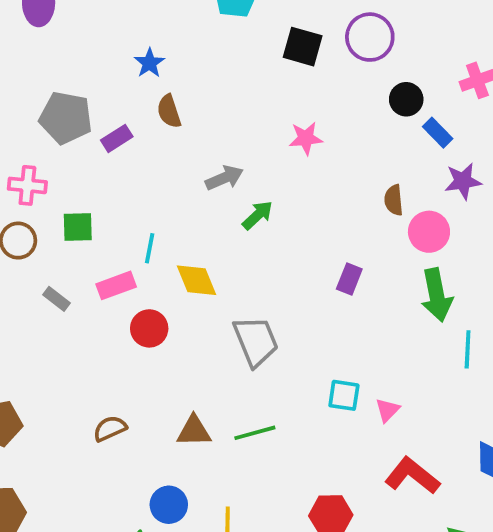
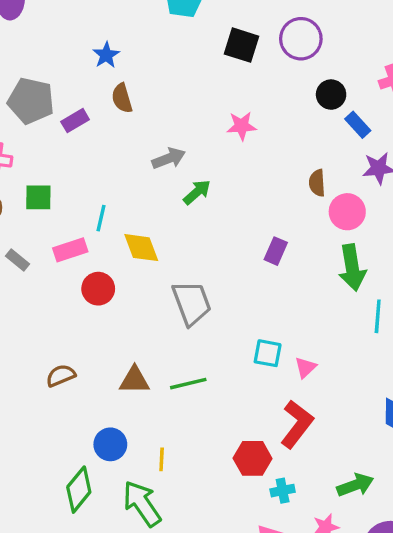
red L-shape: (412, 476) -> (297, 424), moved, turned 87

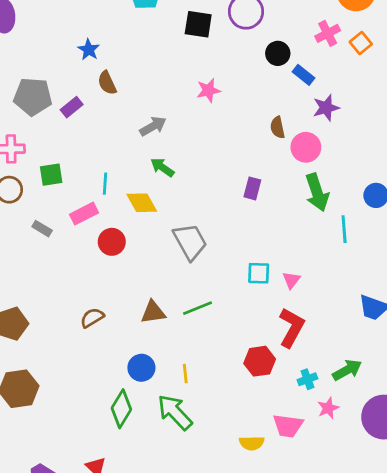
green arrow: (197, 192) -> (162, 167), moved, turned -95
cyan cross: (283, 491) -> (307, 379), moved

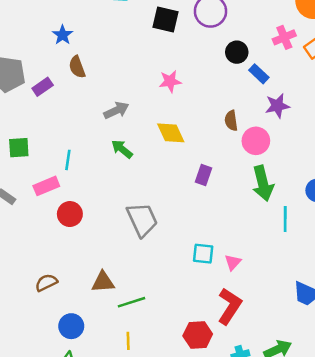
yellow diamond: (142, 203) -> (171, 133), moved
green line: (198, 308) -> (132, 302), moved
blue circle: (141, 368) -> (71, 326), moved

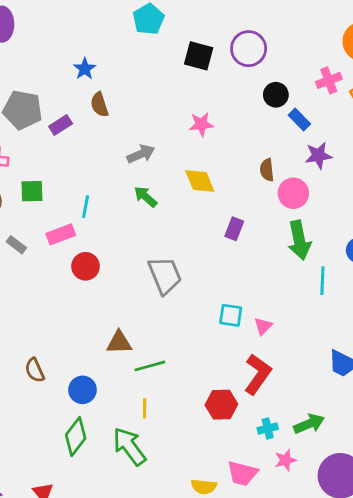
brown semicircle: (46, 283) -> (35, 370), moved, turned -90

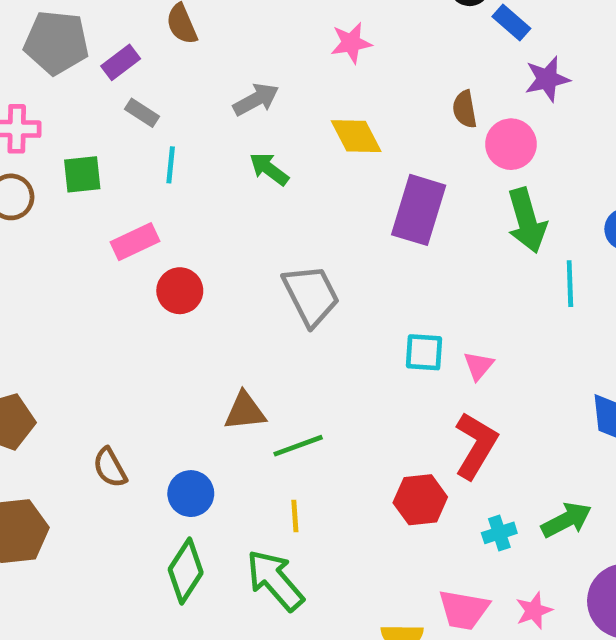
cyan line: (86, 207) -> (171, 165), moved
purple rectangle: (234, 229) -> (419, 210), size x1.8
gray rectangle: (16, 245) -> (142, 113), moved
pink star: (285, 460) -> (534, 611), moved

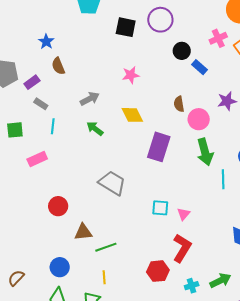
purple star: (547, 79) -> (227, 101), moved
red circle: (180, 291) -> (58, 206), moved
gray trapezoid: (311, 295) -> (112, 183), turned -32
brown semicircle: (110, 468) -> (16, 278), moved, turned 72

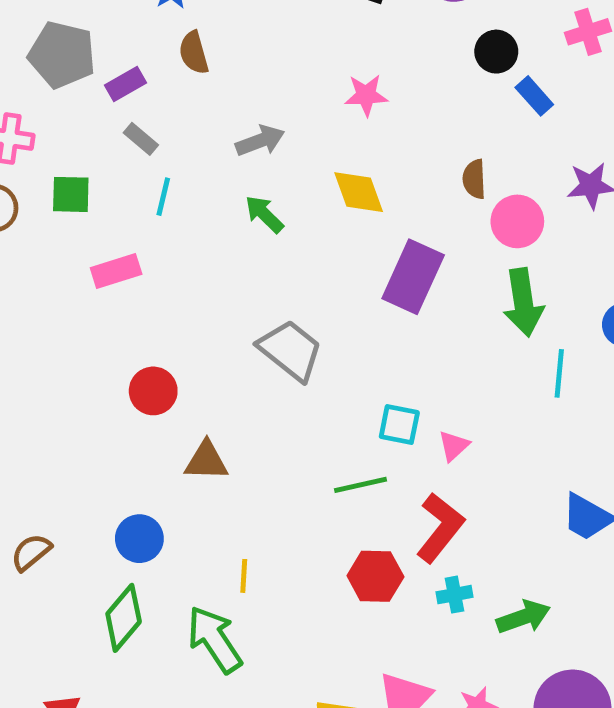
green line: (106, 247) -> (361, 485), moved
cyan cross: (192, 286) -> (454, 595), moved

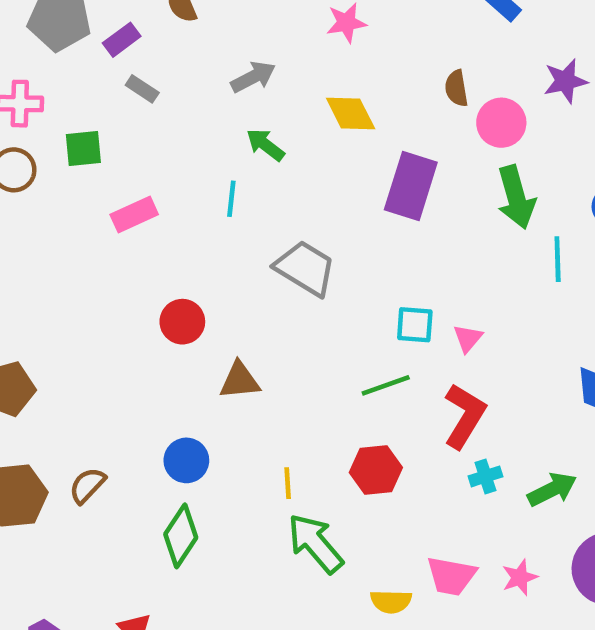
cyan line: (163, 197) -> (231, 199), moved
red hexagon: (375, 576) -> (376, 470), moved
green arrow: (215, 639) -> (315, 543), moved

